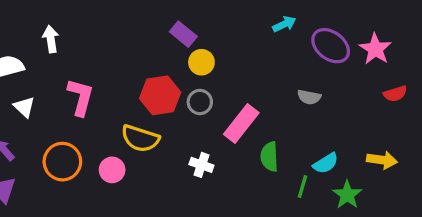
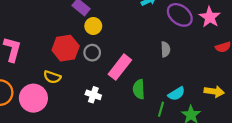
gray semicircle: (309, 97) -> (165, 49), turned -104
yellow semicircle: (140, 138) -> (52, 77), size x0.7
pink circle: (112, 170) -> (33, 98), size x1.6

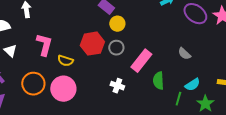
gray semicircle: (165, 49) -> (184, 54), moved, turned 136
yellow semicircle: (52, 77) -> (65, 61), moved

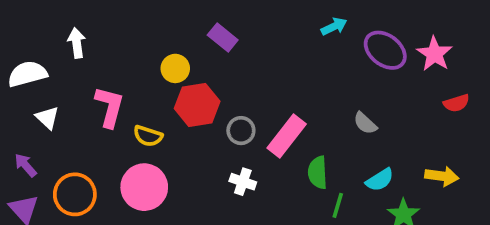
yellow circle: (117, 24) -> (175, 68), moved
gray circle: (116, 48) -> (241, 131), moved
orange circle: (33, 84) -> (75, 194), moved
green line: (178, 99) -> (338, 205), moved

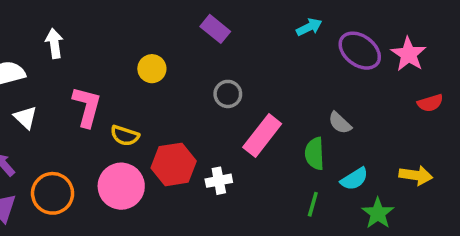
purple rectangle: (223, 37) -> (215, 29), moved
red hexagon: (197, 105) -> (174, 164), moved
gray circle: (241, 131) -> (228, 94), moved
green semicircle: (318, 173) -> (315, 154), moved
white cross: (243, 182) -> (219, 181), turned -30

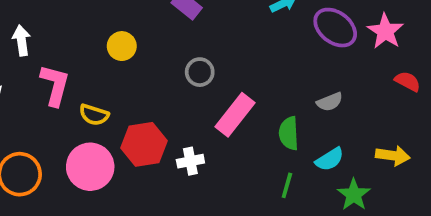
white arrow: (54, 43) -> (22, 41), moved
red semicircle: (430, 103) -> (408, 81), turned -135
gray semicircle: (340, 123) -> (330, 102), moved, turned -65

